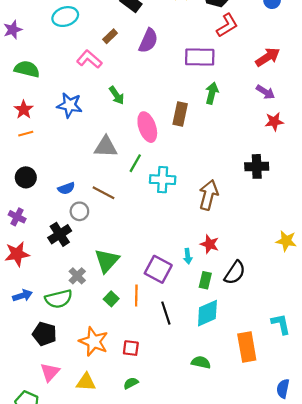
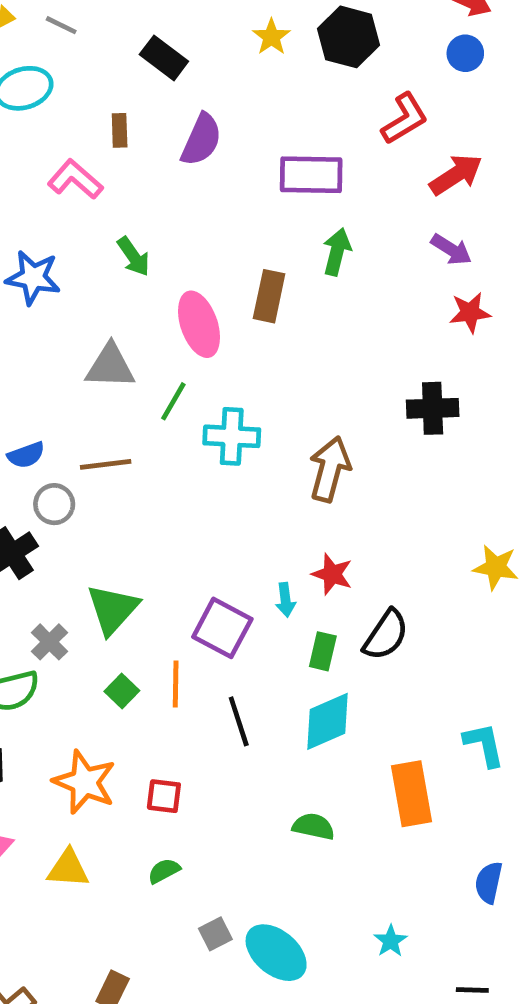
red L-shape: (227, 25) -> (405, 119), moved
brown rectangle: (110, 36) -> (120, 130), turned -48
brown line: (104, 193) -> (106, 464), turned -35

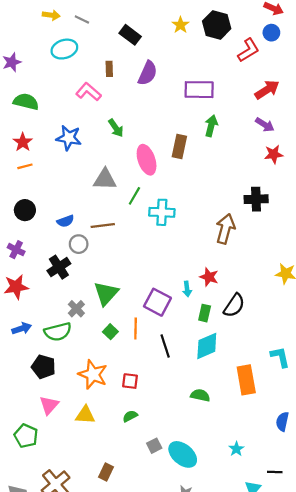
red L-shape: (405, 119) -> (248, 50), moved
brown arrow: (330, 469) -> (225, 229), moved

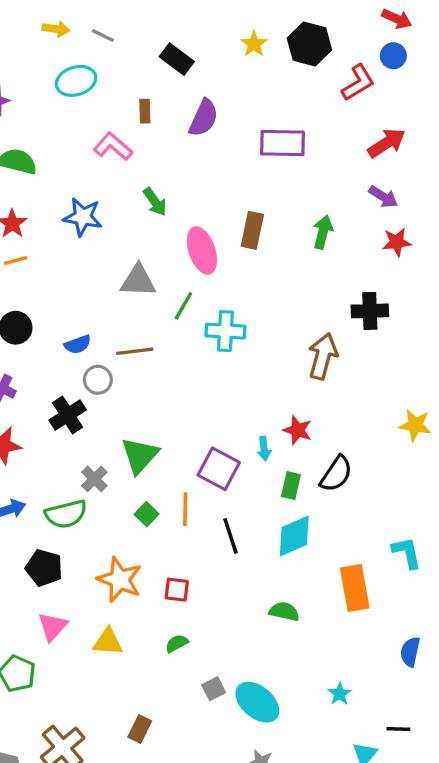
green arrow: (211, 126) -> (323, 232), moved

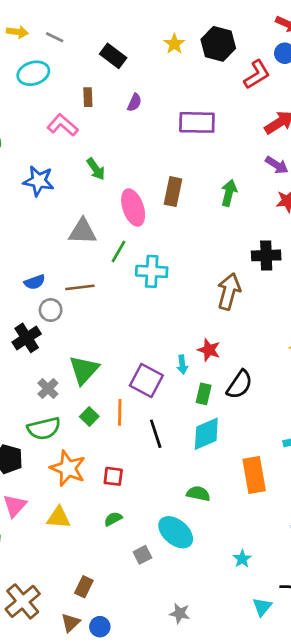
purple semicircle: (204, 118) -> (134, 102), size x0.6
green semicircle: (66, 514) -> (44, 428), moved
cyan ellipse: (257, 702) -> (176, 532), moved

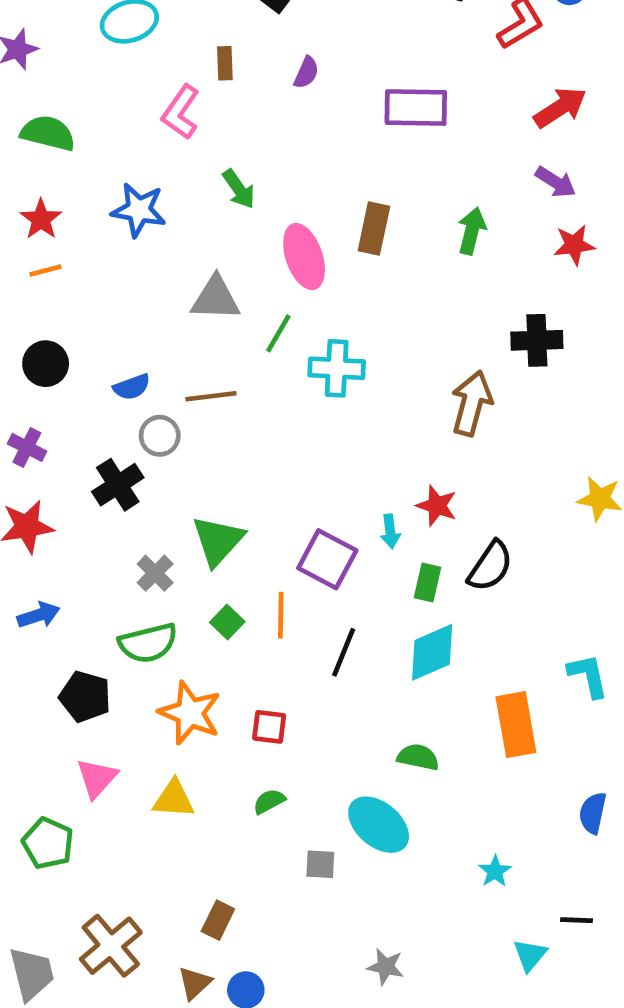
pink L-shape: (63, 125) -> (181, 112), turned -96
black line: (156, 434) -> (344, 652), turned 40
gray square: (142, 555) -> (320, 864), turned 30

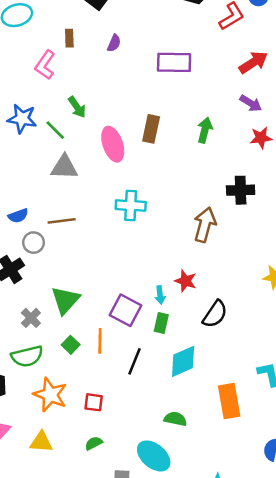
green line: (278, 333) -> (55, 130), moved, turned -75
green rectangle: (427, 582) -> (161, 323), moved

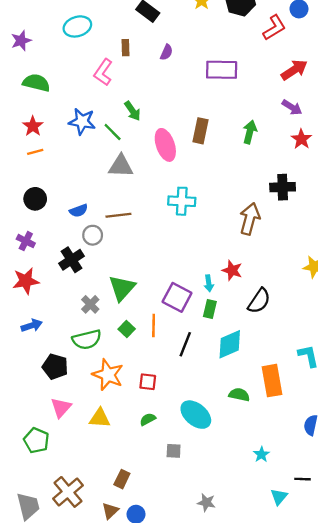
red star: (261, 138) -> (301, 139), turned -30
green semicircle: (175, 419) -> (239, 395), moved
cyan ellipse: (154, 456) -> (196, 415), moved

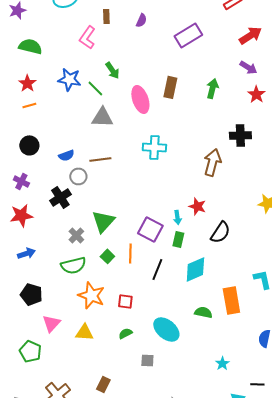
purple rectangle: (222, 70) -> (188, 35), turned -32
black pentagon: (55, 367) -> (31, 294), moved

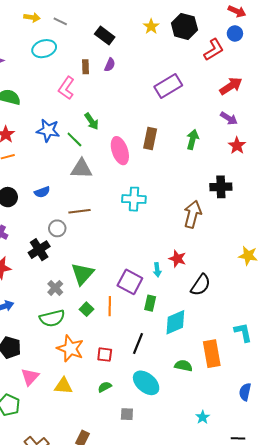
purple semicircle: (141, 20) -> (110, 65), moved
blue semicircle: (66, 155) -> (42, 192), moved
green rectangle: (178, 239) -> (150, 303), moved
black line: (157, 269) -> (138, 343), moved

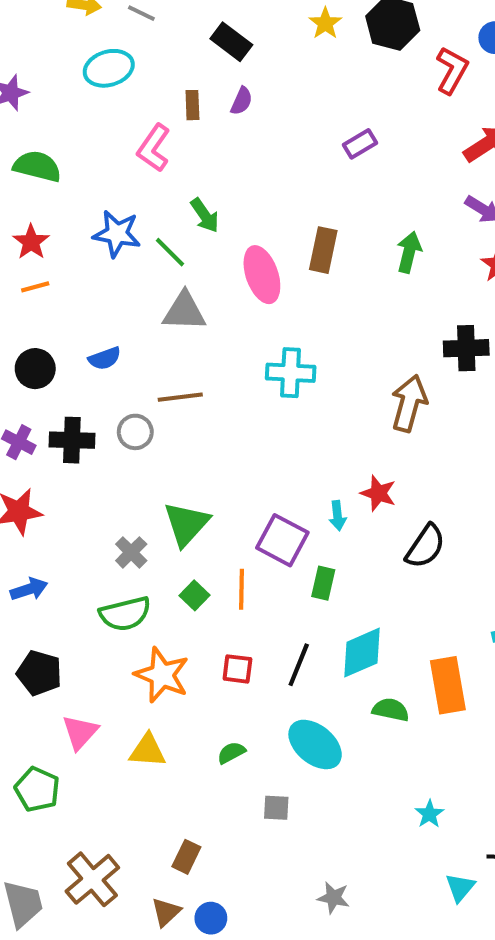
red L-shape: (214, 50) -> (452, 70), turned -30
purple rectangle: (168, 86) -> (360, 144), size x0.6
black cross: (39, 250) -> (72, 440), moved, turned 35
cyan diamond: (175, 322) -> (362, 653), moved
red square: (105, 355) -> (237, 669), moved

